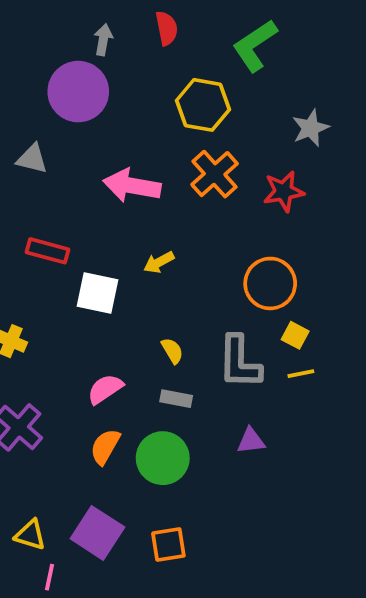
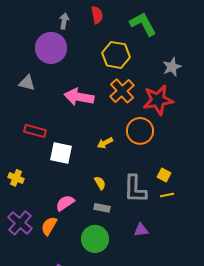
green L-shape: (255, 45) -> (143, 24), turned 96
red star: (284, 191) -> (158, 100), size x1.4
yellow arrow: (159, 262) -> (105, 143), moved
orange circle: (270, 283) -> (140, 131), moved
orange semicircle: (105, 447) -> (49, 226), moved

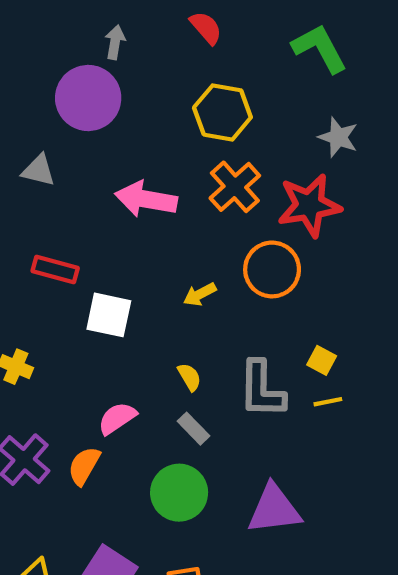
red semicircle: (97, 15) -> (206, 28), moved, turned -30
green L-shape: (143, 24) -> (320, 48), moved
gray star: (172, 67) -> (338, 137), turned -30
gray rectangle: (102, 208) -> (194, 429), turned 35
purple triangle: (141, 230) -> (274, 509), moved, size x1.8

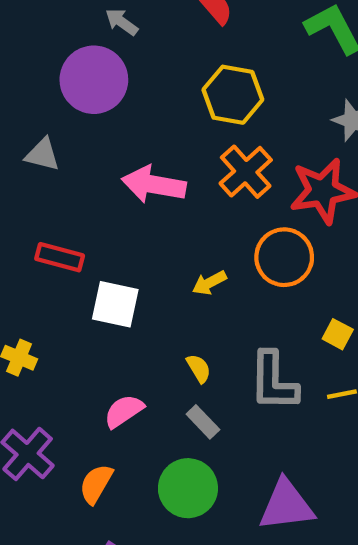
gray arrow: (115, 42) -> (122, 22), turned -64
yellow square: (322, 360) -> (338, 334), moved
orange semicircle: (84, 466) -> (96, 484), moved

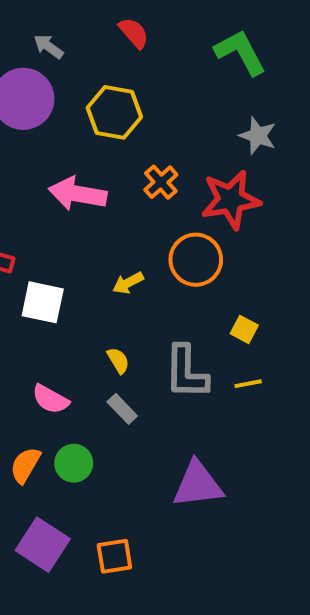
yellow hexagon: (233, 95) -> (114, 112), moved
orange cross: (246, 172) -> (161, 182), size x0.7
pink semicircle: (124, 411) -> (50, 399), turned -117
green circle: (188, 488) -> (74, 463), moved, size x0.7

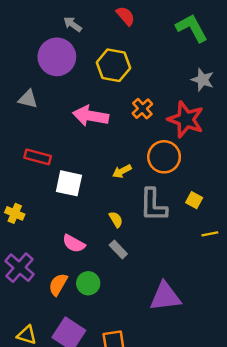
red star: (231, 200) -> (186, 119), turned 30
gray L-shape: (186, 372) -> (153, 205), moved
yellow line: (248, 384) -> (210, 234), moved

